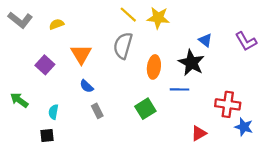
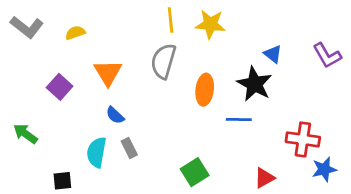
yellow line: (128, 15) -> (171, 20), turned 42
green square: (145, 109) -> (195, 172), moved
cyan semicircle: (53, 112) -> (97, 152), moved, size x1.5
blue star: (244, 127) -> (324, 169), turned -30

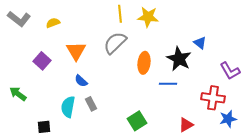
blue triangle: (273, 54) -> (200, 43), moved
purple L-shape: (327, 55) -> (230, 71), moved
gray semicircle: (163, 61) -> (115, 43), turned 30

